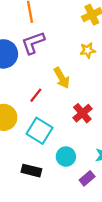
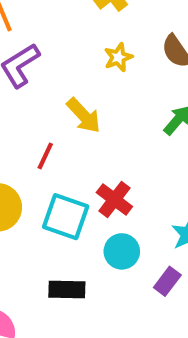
red cross: (82, 113) -> (114, 199), moved

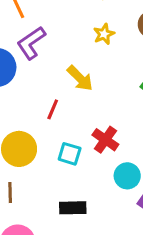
cyan square: (66, 217) -> (70, 154), size x0.7
cyan circle: (122, 251) -> (127, 176), moved

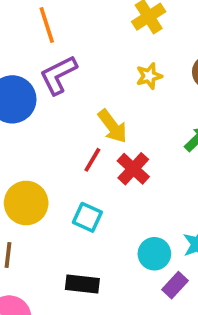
red line: (53, 109) -> (92, 160), moved
red cross: (105, 140) -> (133, 169), moved

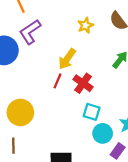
yellow arrow: (113, 126) -> (67, 59), turned 80
cyan square: (87, 217) -> (92, 112), moved

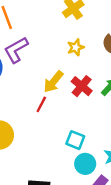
red cross: (83, 83) -> (82, 86), moved

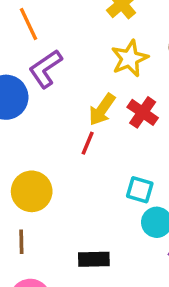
yellow star: (76, 47) -> (130, 58), size x1.5

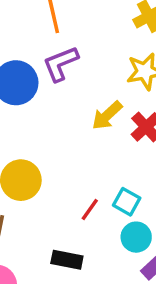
red line: (88, 143) -> (90, 209), moved

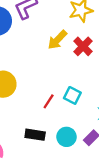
cyan circle: (136, 237) -> (66, 137), moved

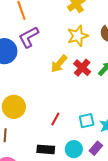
cyan square: (72, 95) -> (87, 121), moved, turned -35

